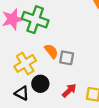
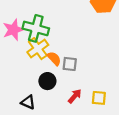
yellow cross: (25, 63) -> (38, 49), moved
black circle: (40, 84) -> (47, 81), moved

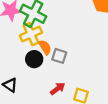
black circle: (47, 81) -> (34, 59), moved

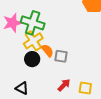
black circle: (34, 59) -> (32, 59), moved

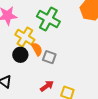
green cross: (33, 23) -> (48, 19), moved
yellow cross: (33, 41) -> (25, 37), turned -36

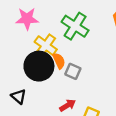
black circle: (20, 55) -> (39, 66), size x1.6

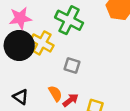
orange semicircle: (59, 61) -> (55, 93), moved
black circle: (39, 66) -> (19, 46), moved

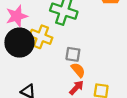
orange semicircle: (55, 93) -> (78, 70), moved

